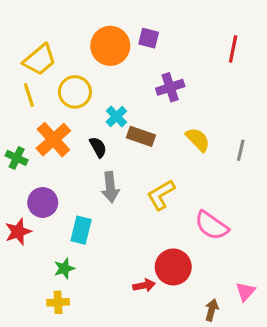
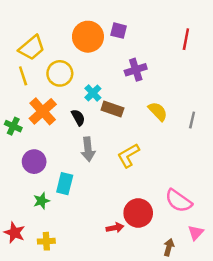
pink semicircle: (212, 226) -> (179, 201), moved
red star: (18, 232) -> (14, 233), moved, turned -30
green star: (64, 268) -> (41, 201), moved

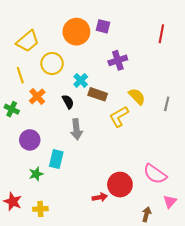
yellow line: (23, 76) -> (20, 75), moved
orange cross: (43, 111) -> (37, 96), size x0.7
yellow L-shape: (128, 155) -> (119, 117), moved

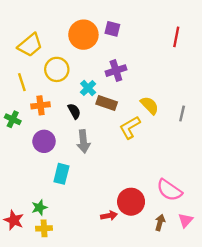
purple cross: (118, 60) -> (116, 71), moved
orange cross: (37, 96) -> (41, 105), turned 35
purple circle: (30, 140) -> (44, 141), moved
green star: (36, 174) -> (39, 207), moved
brown arrow: (147, 214) -> (160, 223), moved

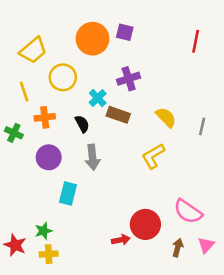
yellow L-shape: (130, 127) -> (153, 156), moved

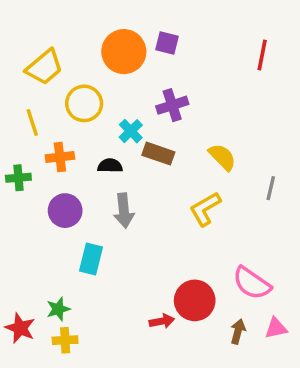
black semicircle: (82, 124) -> (110, 166), turned -60
gray line: (202, 126) -> (271, 188), moved
green cross: (14, 133) -> (18, 178), turned -30
pink triangle: (206, 245) -> (276, 328), turned 36

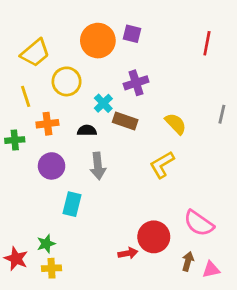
gray line: (271, 188) -> (222, 114), moved
pink triangle: (276, 328) -> (211, 270), moved

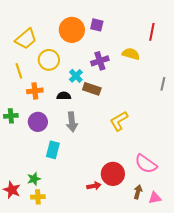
yellow semicircle: (176, 124) -> (131, 54), moved, turned -30
green cross: (15, 140) -> (11, 116), moved

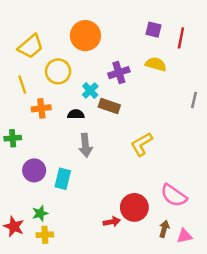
purple square: (97, 25) -> (153, 30), moved
purple circle: (38, 122) -> (34, 170), moved

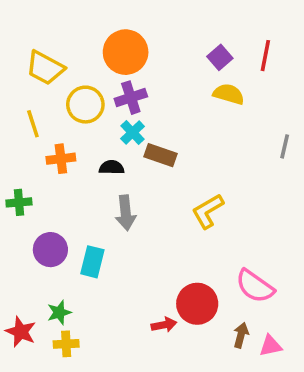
purple square: (153, 30) -> (220, 57), moved, turned 35
yellow trapezoid: (31, 46) -> (45, 68), turned 68
purple cross: (119, 73) -> (131, 98), moved

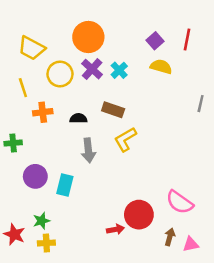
purple cross: (131, 98) -> (92, 69), turned -30
cyan cross: (133, 132) -> (119, 70), moved
yellow L-shape: (208, 211) -> (125, 139), moved

